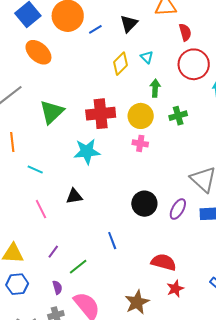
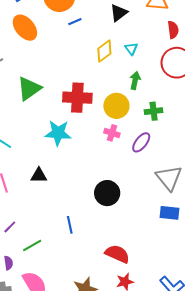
blue line: (95, 29) -> (75, 22), moved
purple ellipse: (178, 209) -> (141, 142), moved

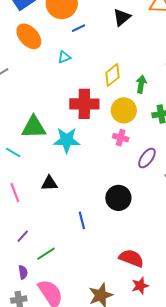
cyan triangle: (131, 49) -> (64, 57), moved, turned 48
yellow diamond: (104, 51) -> (113, 75), moved
green triangle: (29, 89) -> (34, 127), moved, turned 36
purple ellipse: (141, 142) -> (147, 158), moved
blue line: (70, 225) -> (82, 220), moved

